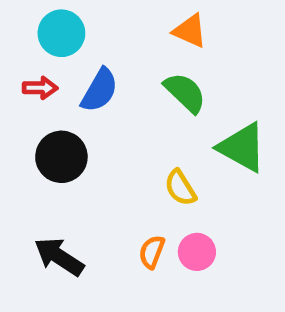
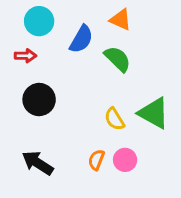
blue semicircle: (99, 90) -> (81, 39), moved
green triangle: (242, 147) -> (154, 113), moved

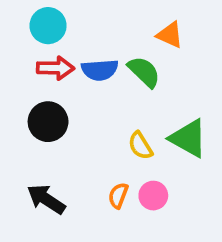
orange triangle: (121, 20) -> (170, 35), moved
blue semicircle: (81, 39) -> (100, 70), moved, turned 56
red arrow: (26, 56) -> (55, 68), moved, size x1.4

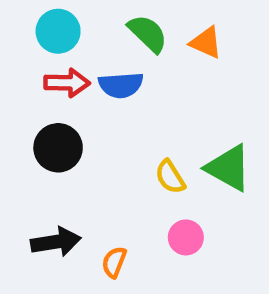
green semicircle: (144, 72) -> (148, 33), moved
orange semicircle: (118, 196) -> (114, 262), moved
black arrow: (46, 199) -> (56, 242), turned 138

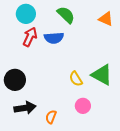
orange triangle: (206, 42) -> (106, 19), moved
red arrow: (67, 83) -> (30, 37), turned -66
black circle: (58, 148) -> (15, 80), moved

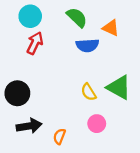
orange triangle: (106, 19) -> (111, 28), moved
blue semicircle: (54, 38) -> (87, 45), moved

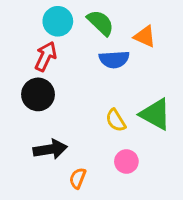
cyan circle: (30, 16) -> (58, 21), moved
black circle: (17, 93) -> (38, 94), moved
black arrow: (29, 126) -> (50, 149), moved

